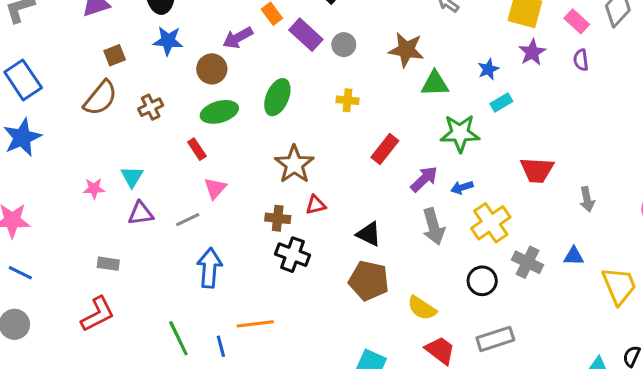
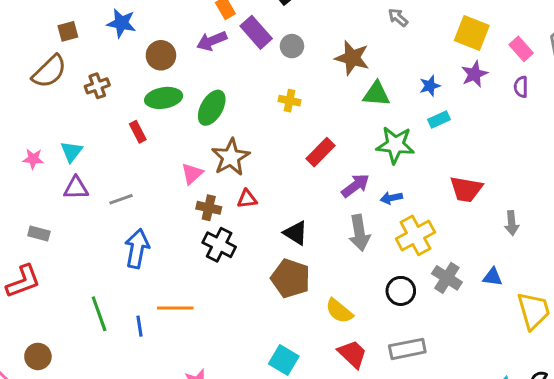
purple arrow: (238, 38) -> (212, 41), moved
green ellipse: (277, 97) -> (212, 108), moved
pink triangle: (215, 188) -> (192, 174), moved

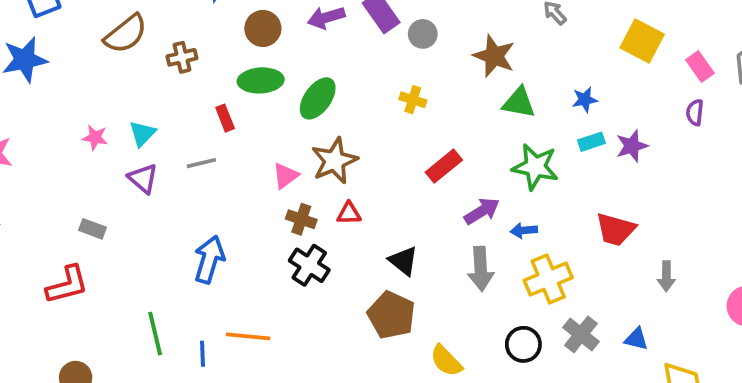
purple star: (474, 74) -> (632, 146), moved
purple triangle: (76, 188) -> (143, 178), turned 36
gray line: (121, 199) -> (201, 163), moved

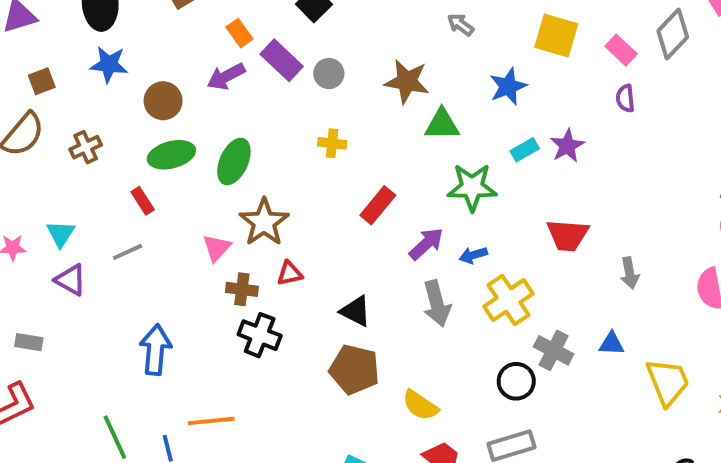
blue star: (585, 100) -> (508, 86), moved, size x1.4
black circle: (523, 344) -> (516, 381), moved

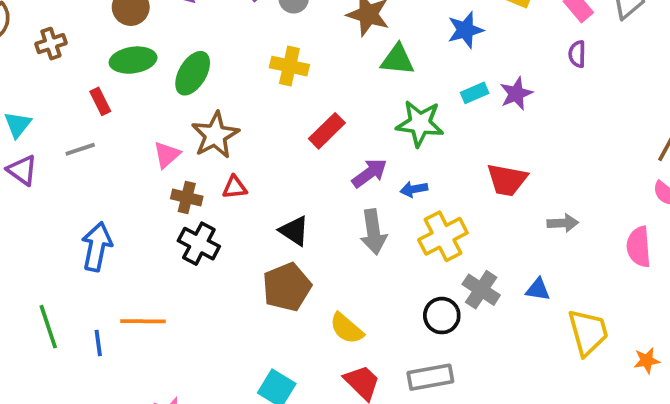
yellow cross: (332, 143) -> (289, 66), size x1.4
gray arrow: (630, 273) -> (563, 223), turned -88
brown pentagon: (354, 369) -> (287, 287), turned 30

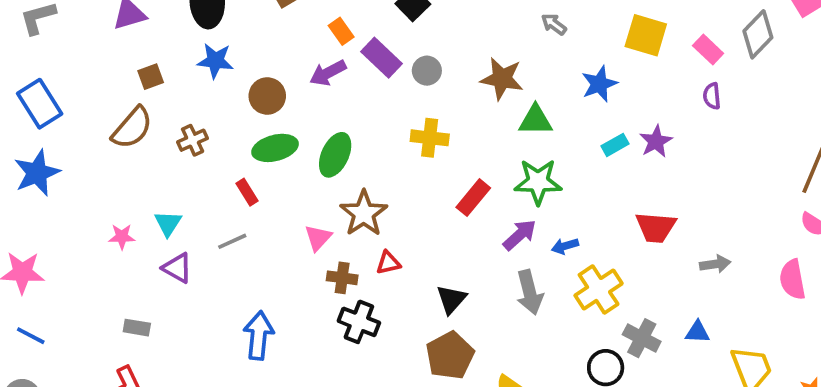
green star: (420, 123) -> (538, 182), moved
black triangle: (294, 231) -> (451, 299), turned 44

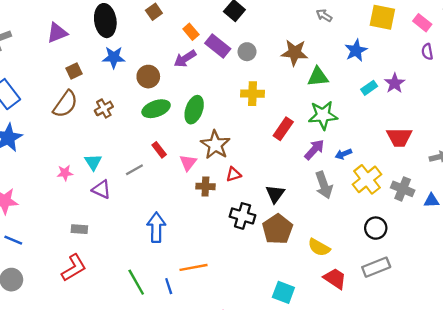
red rectangle: (247, 192) -> (159, 150), moved
black cross: (359, 322) -> (243, 216), moved
gray cross: (642, 338) -> (403, 189), moved

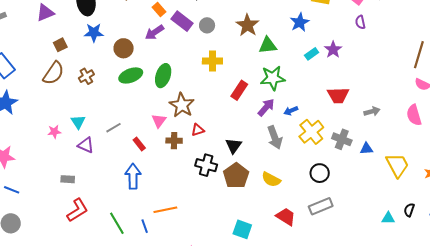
brown star: (295, 53) -> (247, 25), turned 30
red rectangle: (159, 150) -> (139, 144), moved
yellow semicircle: (319, 247) -> (271, 179), moved
red L-shape: (74, 268) -> (77, 210), moved

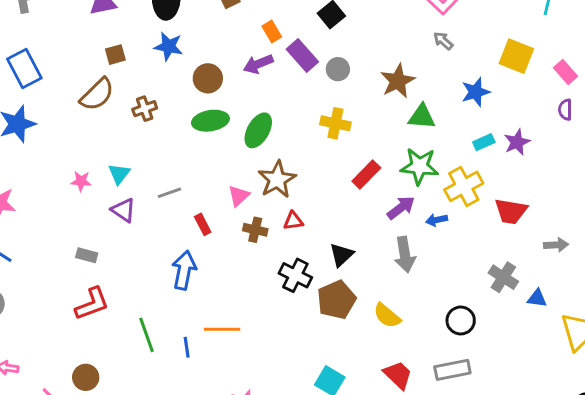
yellow cross: (311, 132) -> (464, 186), moved

